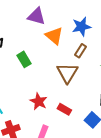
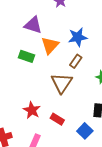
orange triangle: (54, 36) -> (50, 45), turned 30
green rectangle: (24, 59) -> (26, 56), moved, turned -42

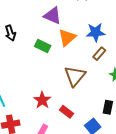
brown rectangle: (76, 61) -> (99, 54), moved

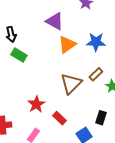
green rectangle: (43, 46) -> (19, 55), moved
brown rectangle: (99, 54) -> (96, 74), moved

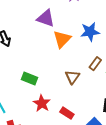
green rectangle: (19, 55) -> (29, 79), moved
brown triangle: (71, 84) -> (72, 77), size x0.7

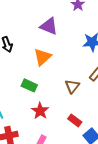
orange triangle: (62, 39) -> (42, 57), moved
red rectangle: (67, 113) -> (75, 120), moved

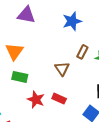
orange triangle: (42, 57) -> (14, 52), moved
red rectangle: (75, 120) -> (59, 99), moved

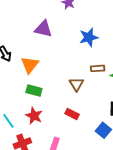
brown rectangle: (82, 52) -> (98, 68), turned 56
red star: (36, 100) -> (34, 116), moved

